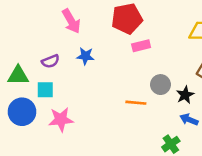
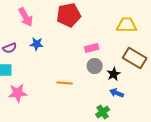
pink rectangle: (141, 46) -> (92, 48), moved
orange line: (136, 103) -> (65, 83), moved

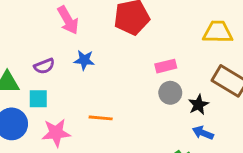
orange line: (65, 83) -> (101, 118), moved

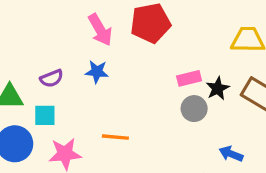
pink arrow: (68, 20) -> (100, 30), moved
black star: (198, 105) -> (218, 88), moved

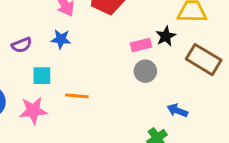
black star: (218, 88) -> (166, 36), moved
cyan square: (45, 115) -> (42, 76), moved

